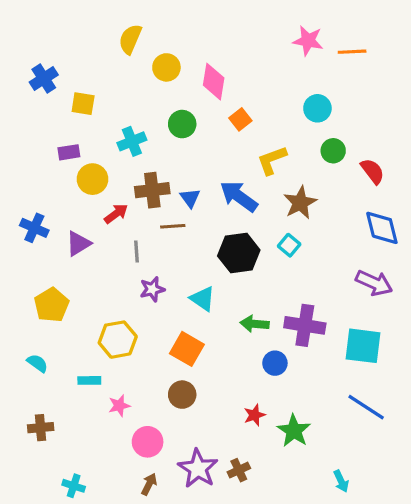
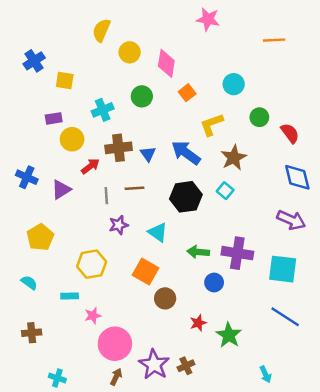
pink star: (308, 41) -> (208, 19), moved
cyan circle: (317, 108) -> (234, 84), moved
brown line: (173, 226) -> (134, 188), moved
brown circle: (182, 395) -> (165, 298), moved
pink circle: (148, 442) -> (115, 344), size x1.4

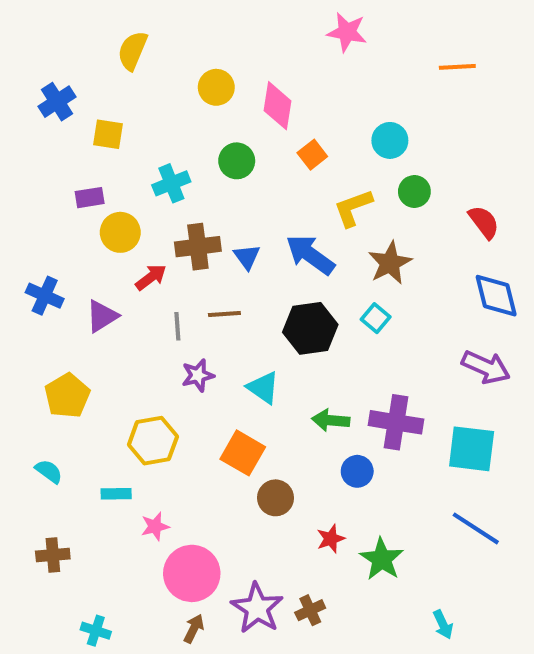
yellow semicircle: (101, 30) -> (133, 51), moved
green circle: (259, 117) -> (414, 191), moved

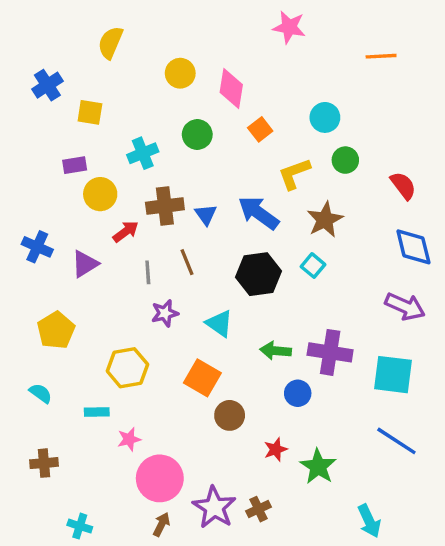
brown line: (224, 314) -> (187, 262), turned 72
cyan arrow: (443, 624) -> (369, 521), size x1.4

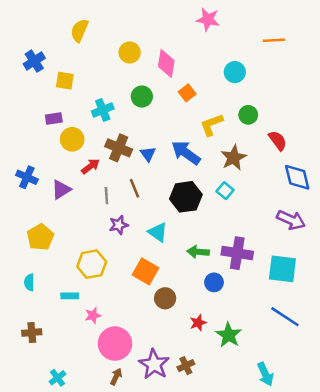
cyan circle: (325, 117) -> (235, 72), moved
red semicircle: (403, 186) -> (278, 141), moved
brown cross: (165, 206) -> (119, 148), turned 30
cyan semicircle: (41, 393) -> (29, 282), turned -126
cyan cross: (80, 526) -> (57, 378), turned 35

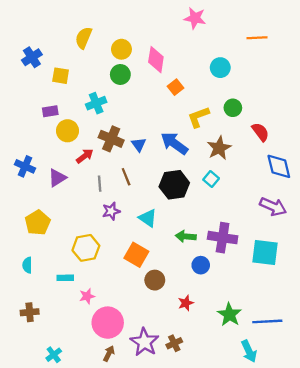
yellow semicircle: (79, 30) -> (84, 38), moved
green circle: (142, 97) -> (120, 74), moved
blue line: (285, 317) -> (267, 321), moved, turned -36
green star: (229, 335) -> (229, 315), moved

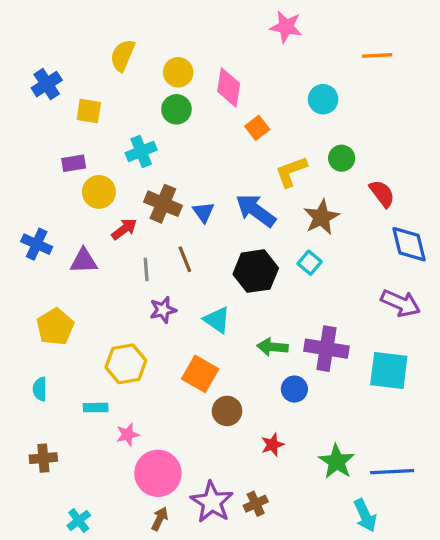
purple triangle: (57, 178) -> (84, 261), turned 30

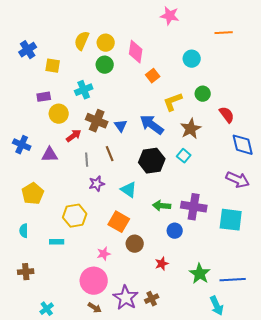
yellow semicircle: (123, 55) -> (82, 41), moved
pink star: (128, 435) -> (104, 254), moved
brown arrow: (160, 519) -> (95, 308), turned 96

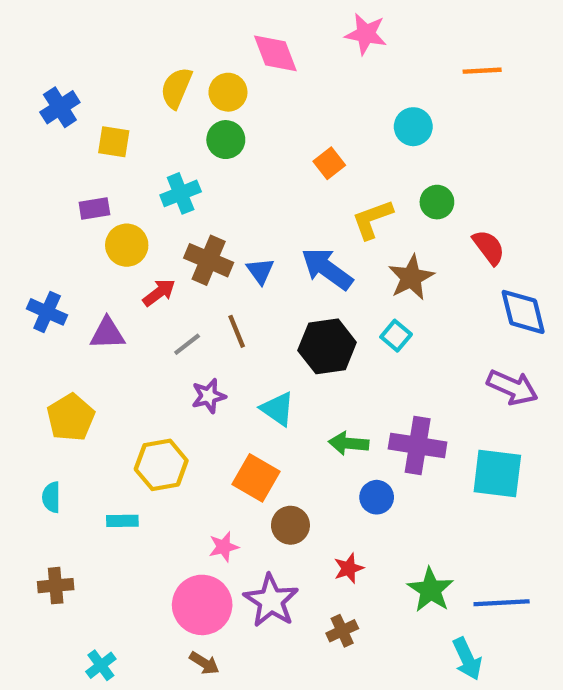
pink diamond: (136, 52) -> (275, 53), moved, turned -30
gray line: (87, 160) -> (187, 344), turned 56
purple star: (126, 298) -> (271, 601), moved
brown cross: (152, 299) -> (342, 631), moved

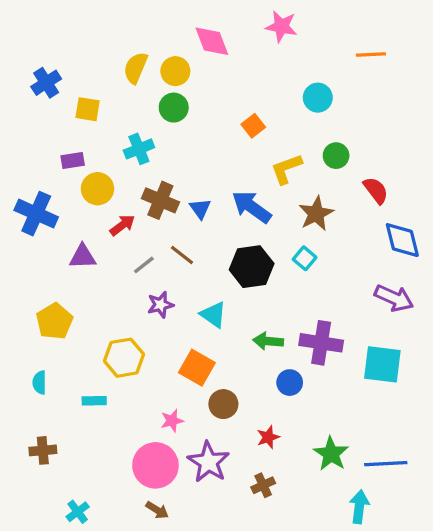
blue cross: (47, 312) -> (36, 214), moved, size x1.4
brown line: (237, 331) -> (182, 255), turned -30
cyan arrow: (467, 659) -> (359, 507), turned -148

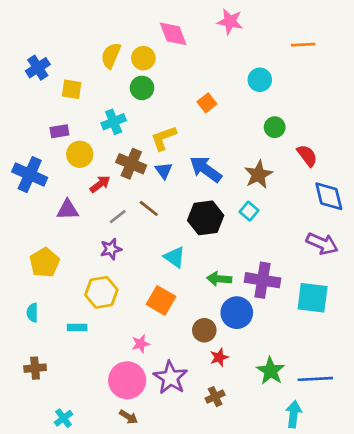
yellow L-shape: (286, 169) -> (164, 138), moved
purple star: (160, 305) -> (111, 249), moved
blue circle: (290, 383) -> (237, 313), size x1.5
brown circle: (223, 404) -> (204, 330), moved

